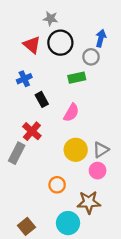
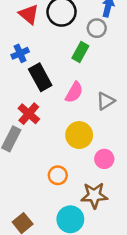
green rectangle: (77, 78) -> (80, 52), turned -49
black rectangle: (42, 99) -> (40, 77), size x1.5
gray triangle: (101, 150) -> (106, 101), moved

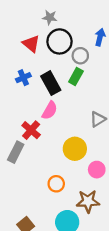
gray circle: (97, 28) -> (80, 56), moved
black rectangle: (40, 77) -> (51, 83), moved
pink semicircle: (74, 92) -> (50, 110), moved

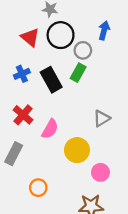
pink semicircle: (50, 110) -> (50, 129), moved
red cross: (31, 130) -> (23, 115), moved
orange circle: (56, 184) -> (38, 188), moved

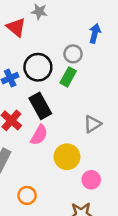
black circle: (61, 35) -> (38, 67), moved
red triangle: (30, 37) -> (16, 27), moved
black rectangle: (51, 80) -> (40, 106), moved

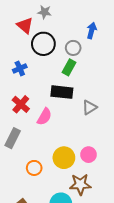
black circle: (38, 67) -> (43, 44), moved
black rectangle: (40, 106) -> (62, 92), moved, turned -55
yellow circle: (67, 157) -> (64, 158), moved

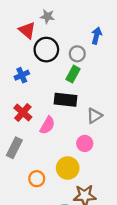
pink circle: (89, 155) -> (85, 143), moved

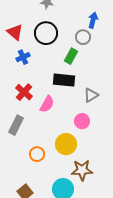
red triangle: (27, 30) -> (15, 32), moved
gray circle: (77, 54) -> (83, 37), moved

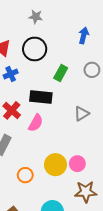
gray circle: (83, 37) -> (92, 70), moved
black rectangle: (64, 80) -> (41, 97), moved
pink circle: (82, 121) -> (77, 164), moved
brown star: (82, 170) -> (86, 192), moved

